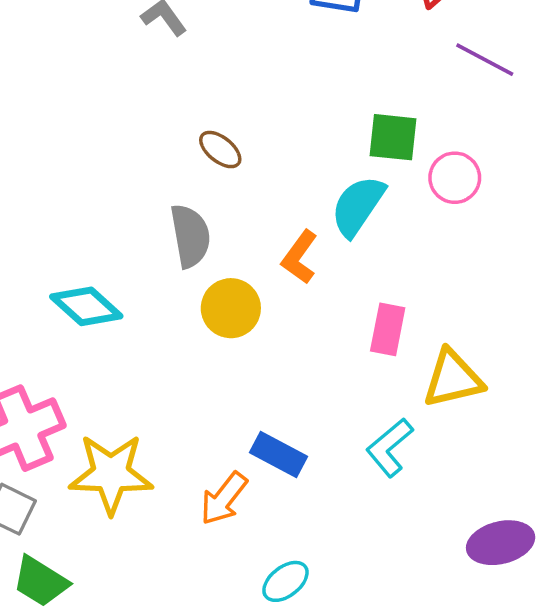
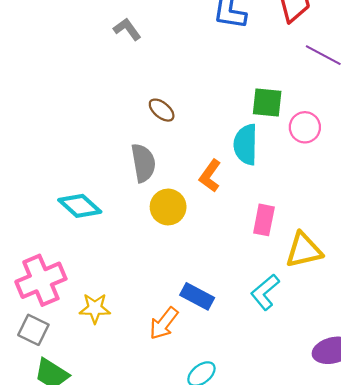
cyan semicircle: (358, 206) -> (246, 145), turned -33
yellow star: (111, 474) -> (95, 308), size x0.6

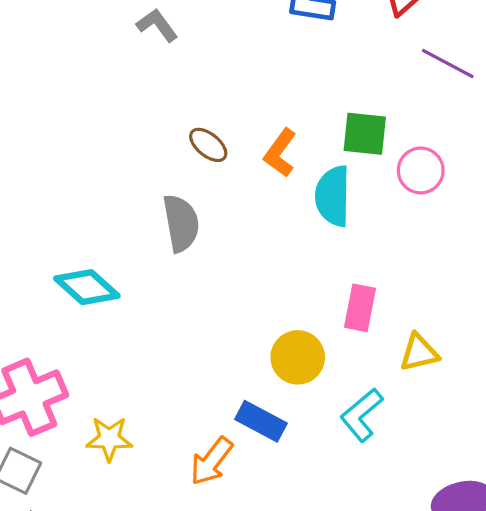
orange L-shape: (210, 176) -> (280, 153), moved
yellow circle: (168, 207) -> (298, 357), moved
yellow triangle: (304, 250) -> (419, 353), size x0.7

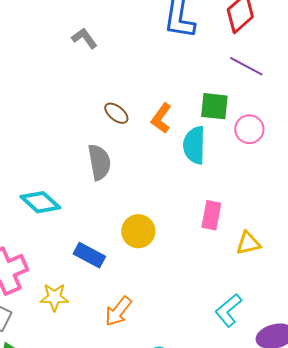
purple line: (448, 63) -> (246, 66), moved
yellow circle: (298, 357) -> (138, 231), moved
cyan L-shape: (362, 415) -> (228, 310), moved
blue rectangle: (261, 421) -> (89, 255), moved

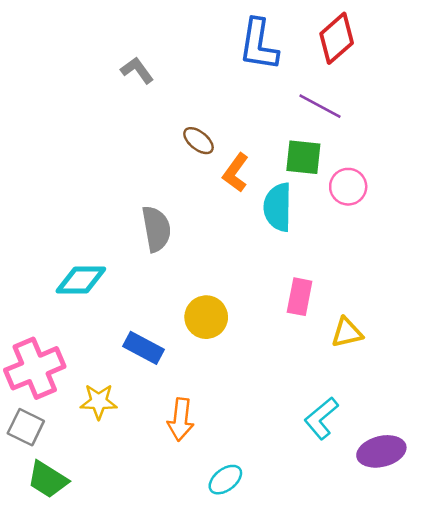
purple line: (246, 66) -> (320, 106), moved
brown ellipse: (116, 113) -> (199, 141), moved
cyan diamond: (40, 202) -> (81, 280), turned -42
orange arrow: (118, 311) -> (181, 419), turned -32

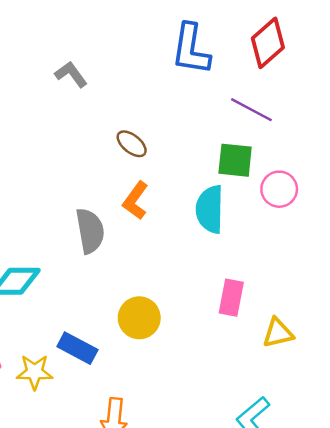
orange L-shape: (236, 173) -> (135, 201), moved
yellow star: (99, 402) -> (35, 372), moved

